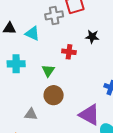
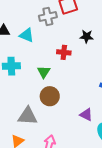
gray triangle: (31, 114) -> (28, 116), size x1.5
purple triangle: (89, 115) -> (86, 115), size x0.6

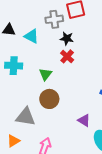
black star: (87, 36) -> (67, 38), moved
red cross: (64, 52) -> (67, 56), turned 32

